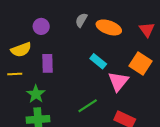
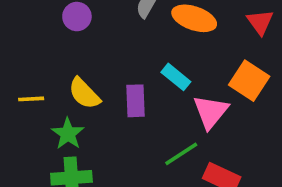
yellow semicircle: (21, 50) -> (84, 93), moved, turned 66
purple rectangle: (48, 63) -> (136, 101), moved
green line: (88, 106) -> (181, 154), moved

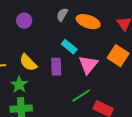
cyan rectangle: (176, 77) -> (69, 47), moved
pink triangle: (211, 112) -> (88, 65), moved

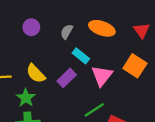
gray semicircle: (62, 15) -> (67, 32), moved
purple rectangle: (56, 67) -> (67, 78), turned 48

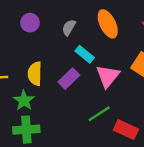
orange ellipse: (102, 28) -> (108, 24), turned 45
yellow semicircle: (36, 74) -> (35, 74), turned 45

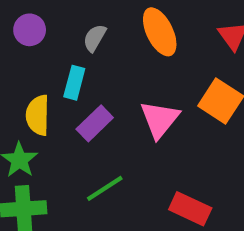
cyan rectangle: (85, 54) -> (74, 83), moved, turned 66
green line: (99, 114) -> (105, 188), moved

